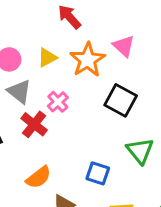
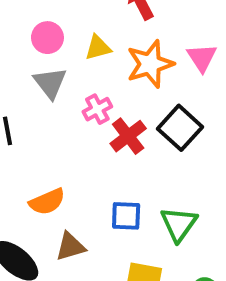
red cross: (34, 124) -> (128, 136), moved
green triangle: (140, 151) -> (179, 224), moved
blue square: (98, 173) -> (126, 216), turned -30

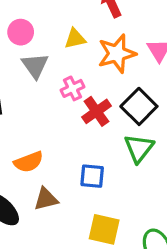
pink circle: (47, 38) -> (21, 32), moved
green triangle: (179, 224) -> (139, 148), moved

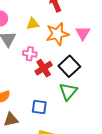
pink cross: (72, 88) -> (30, 54), turned 32

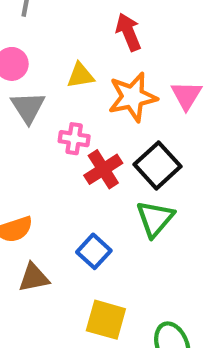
blue square: (39, 107) -> (94, 251), turned 35

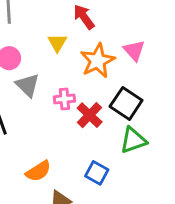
yellow triangle: (80, 75) -> (57, 43), moved, turned -36
green triangle: (155, 219) -> (133, 140), turned 44

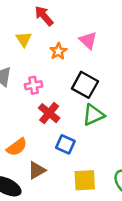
orange star: (98, 61) -> (58, 51), size x0.6
red cross: (90, 115) -> (49, 113), moved

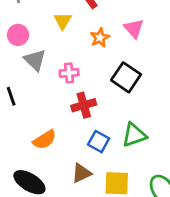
red cross: (49, 113) -> (84, 105), turned 30
green triangle: (93, 115) -> (134, 135), moved
brown triangle: (37, 170) -> (81, 173), moved

